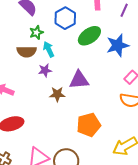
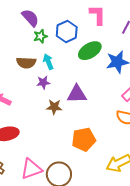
green star: (36, 33) -> (40, 36), moved

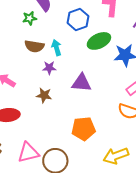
green star: (40, 36) -> (30, 18), moved
brown star: (54, 107) -> (44, 95), moved

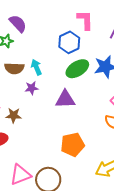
blue hexagon: (78, 20) -> (69, 42), moved
green ellipse: (99, 41) -> (77, 69), moved
brown star: (44, 95) -> (14, 115), moved

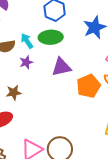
green ellipse: (77, 69) -> (51, 37), moved, turned 40
orange pentagon: (73, 145) -> (89, 86), moved

